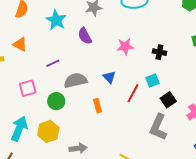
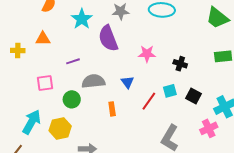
purple semicircle: (85, 36) -> (108, 38), size x1.5
orange triangle: (20, 44) -> (43, 39), turned -35
black square: (168, 100) -> (193, 96), moved, turned -35

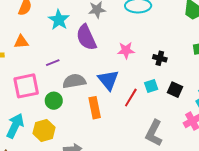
blue triangle: (127, 82) -> (108, 80), size x1.6
pink square: (45, 83) -> (26, 86), size x1.5
orange rectangle: (112, 109) -> (95, 108), size x1.5

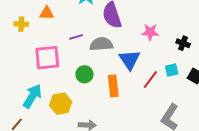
gray semicircle: (74, 81) -> (101, 44), moved
green circle: (54, 101) -> (84, 74), moved

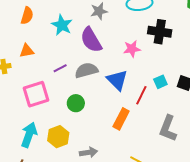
black cross: (183, 43) -> (160, 32), moved, size x1.6
orange rectangle: (113, 86) -> (121, 119), moved, turned 45

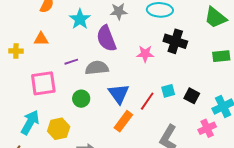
blue triangle: (117, 80) -> (119, 94), moved

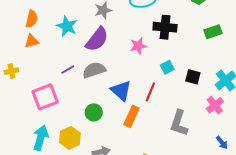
purple semicircle: (106, 38) -> (97, 39), turned -108
orange triangle: (41, 39) -> (32, 41), moved
cyan square: (168, 91) -> (167, 67), moved
green circle: (81, 99) -> (94, 112), moved

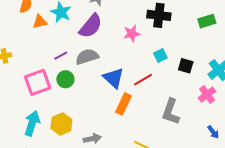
orange triangle: (32, 41) -> (40, 22), moved
red line: (150, 92) -> (143, 80), turned 36
green circle: (94, 112) -> (65, 79), moved

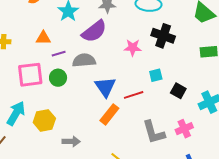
orange triangle: (40, 22) -> (43, 38), moved
pink cross: (207, 95) -> (184, 129), moved
gray L-shape: (171, 112) -> (154, 132), turned -48

